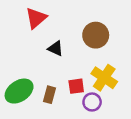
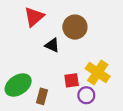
brown circle: (96, 35) -> (75, 27), moved
brown rectangle: (49, 95) -> (42, 96), moved

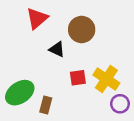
red square: (72, 80) -> (78, 78), moved
purple circle: (86, 95) -> (120, 104), moved

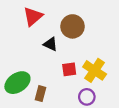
purple circle: (120, 104) -> (87, 97), moved

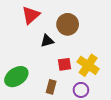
black triangle: (50, 44) -> (47, 41), turned -40
brown rectangle: (41, 94) -> (51, 87), moved

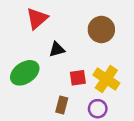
brown circle: (68, 24) -> (101, 30), moved
green ellipse: (16, 77) -> (25, 73), moved

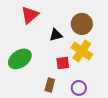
black triangle: (57, 49) -> (56, 35), moved
yellow cross: (106, 79) -> (82, 51), moved

